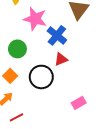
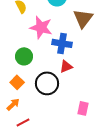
blue cross: (57, 35) -> (62, 43), turned -30
pink rectangle: (79, 103) -> (83, 108), turned -48

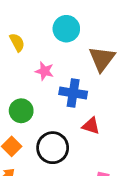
pink star: (41, 27) -> (44, 71), size x0.6
red triangle: (66, 66) -> (91, 126), moved, turned 40

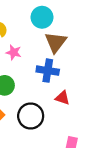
brown triangle: (102, 59) -> (56, 42), moved
pink star: (44, 71) -> (14, 52), moved

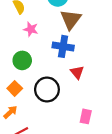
red triangle: (62, 98) -> (77, 72), turned 32

